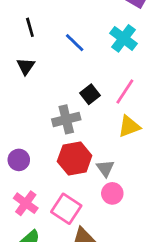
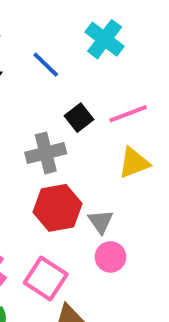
cyan cross: (123, 38) -> (105, 39), moved
blue line: (75, 43) -> (46, 65), moved
pink line: (125, 91) -> (128, 114), turned 36

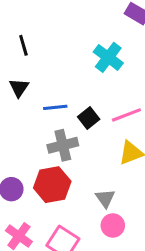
blue line: (46, 65) -> (55, 107), moved, turned -50
red hexagon: (57, 208) -> (52, 185), moved

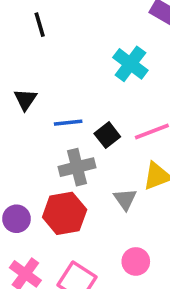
black line: (23, 45) -> (40, 25), moved
gray triangle: (105, 198) -> (125, 199), moved

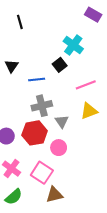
black square: (107, 135) -> (60, 65), moved
gray triangle: (125, 199) -> (62, 121), moved
pink circle: (136, 261) -> (59, 148), moved

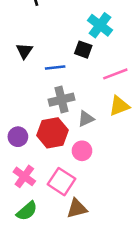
black square: (60, 65) -> (83, 50), turned -32
gray triangle: (62, 121) -> (86, 119), turned 40

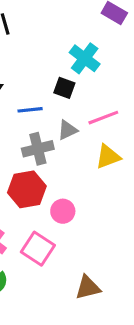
gray triangle: (86, 119) -> (67, 130), moved
brown triangle: (77, 208) -> (88, 288), moved

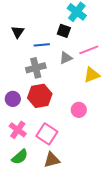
gray cross: (38, 149) -> (36, 68), moved
pink circle: (63, 211) -> (79, 110), moved
brown triangle: (88, 288) -> (52, 160), moved

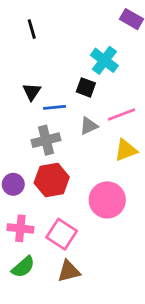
black triangle: (18, 32) -> (32, 92), moved
pink circle: (79, 110) -> (107, 200), size x1.6
pink cross: (18, 130) -> (20, 228), turned -30

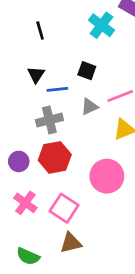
black line: (32, 29) -> (40, 31), moved
cyan cross: (104, 60) -> (102, 25), moved
pink cross: (20, 228) -> (25, 203), turned 30
green semicircle: (23, 267) -> (28, 256), moved, turned 65

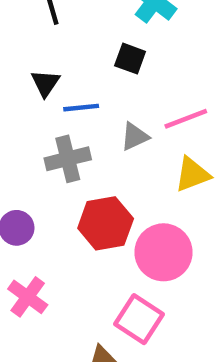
black square: (87, 71) -> (130, 59), moved
red hexagon: (55, 157) -> (106, 223), moved
pink square: (64, 208) -> (139, 319), moved

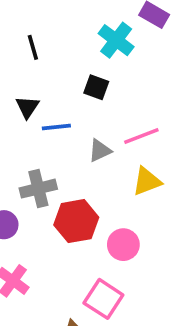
gray cross: (68, 159) -> (38, 189), moved
pink circle: (163, 252) -> (123, 245), size x0.7

